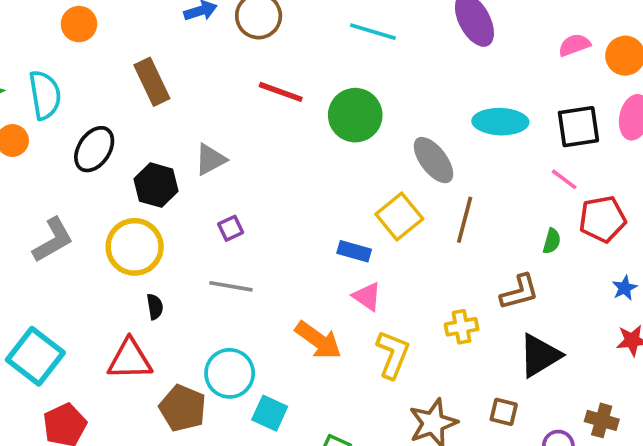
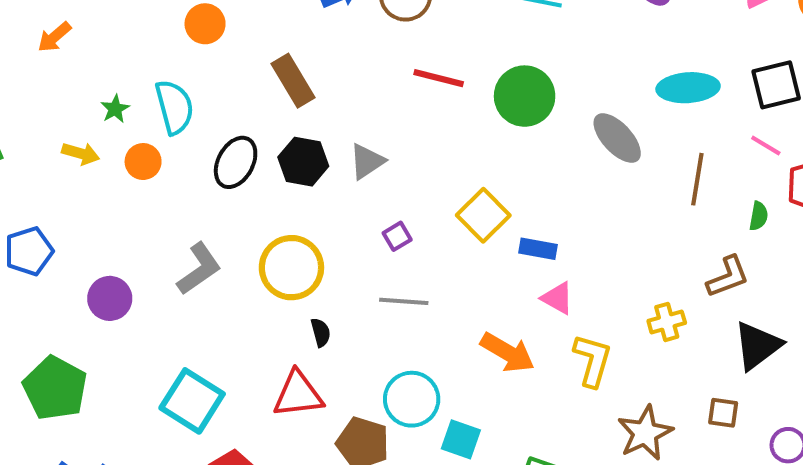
black hexagon: (156, 185) -> (303, 162), moved
yellow square: (399, 216) -> (483, 215), moved
brown line: (465, 220) -> (697, 179), moved

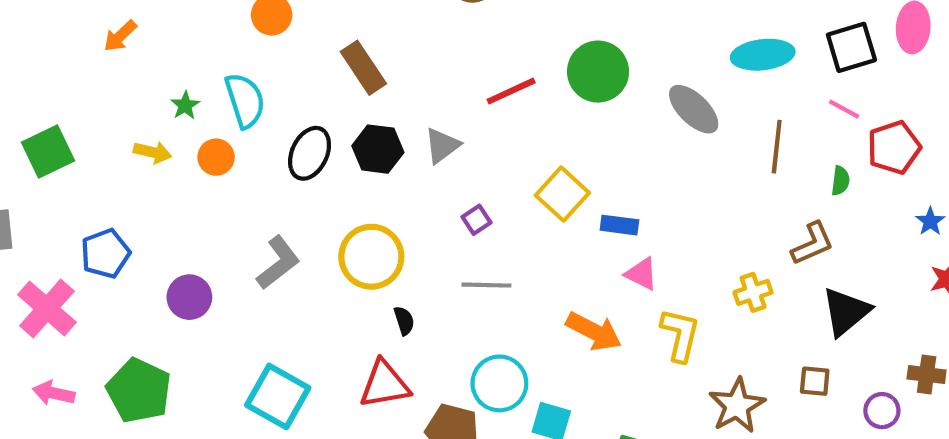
red line: (439, 78) -> (511, 91), moved, turned -36

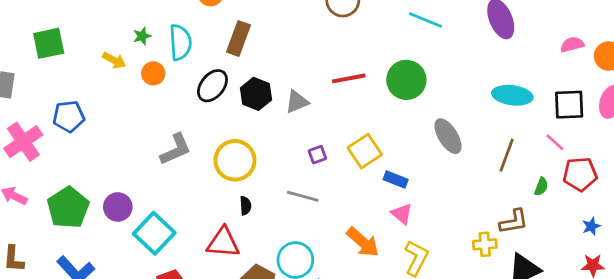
brown rectangle: (363, 68) -> (238, 38), moved, turned 40
gray ellipse: (694, 109) -> (448, 136), moved
purple square: (476, 220) -> (317, 155), moved
yellow cross: (753, 292) -> (485, 244), moved
purple circle: (189, 297) -> (118, 207), moved

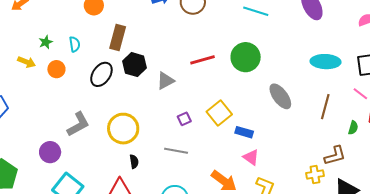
cyan semicircle: (180, 42) -> (75, 44), size x0.6
black hexagon: (256, 94) -> (134, 65), moved
purple circle: (118, 207) -> (50, 152), moved

